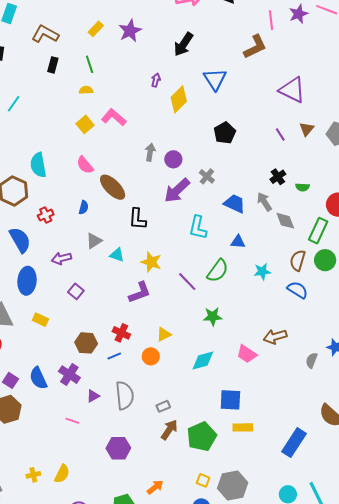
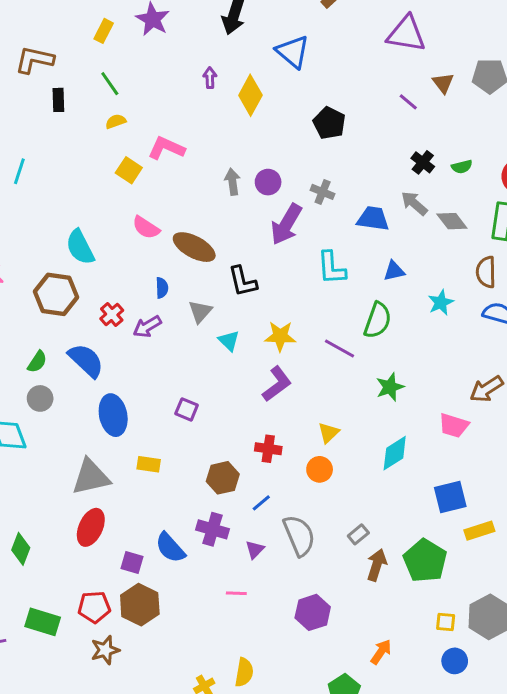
gray triangle: (94, 241) -> (200, 311), moved
cyan triangle: (117, 255) -> (229, 341), turned 42
purple arrow: (61, 258) -> (147, 327), moved
blue line: (114, 356) -> (261, 503), moved

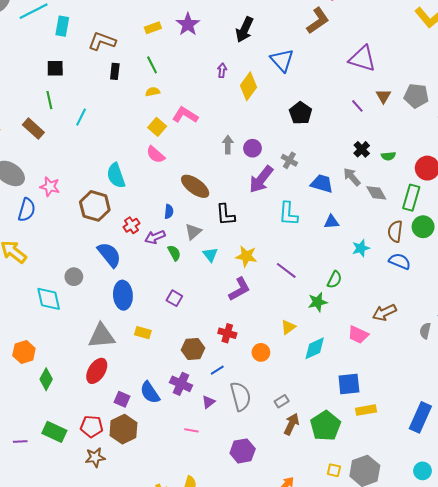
yellow rectangle: (104, 31) -> (153, 28), turned 35
pink semicircle: (146, 227) -> (156, 155), moved
green semicircle: (378, 320) -> (334, 280), moved, size x0.7
green semicircle: (37, 362) -> (174, 253), moved, turned -70
yellow triangle: (329, 433) -> (288, 327), moved

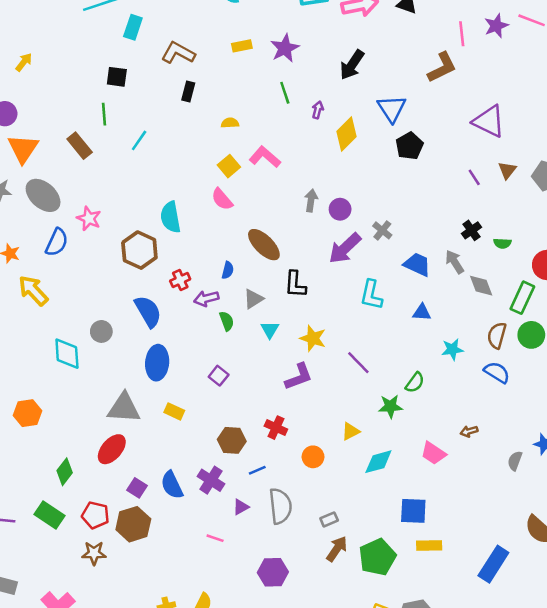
green line: (152, 65) -> (285, 93), moved
black pentagon: (301, 113) -> (409, 146), moved
brown arrow: (384, 313) -> (469, 431), size x0.6
green diamond: (46, 379) -> (65, 472), moved

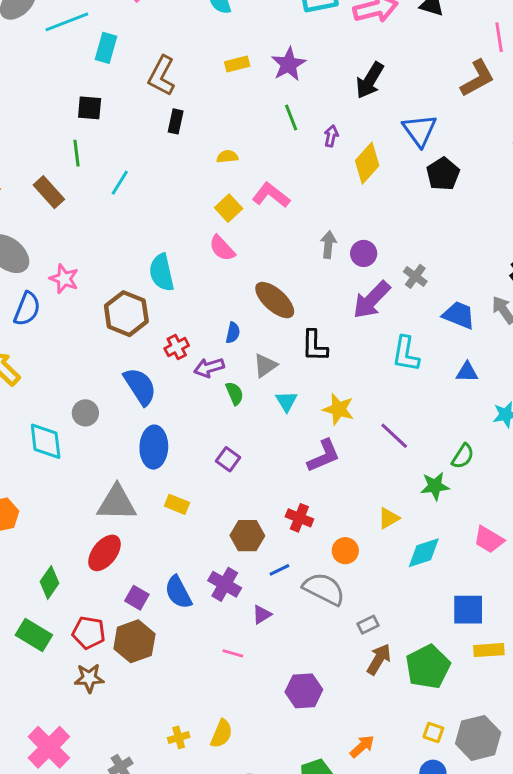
brown L-shape: (178, 53) -> (162, 76), turned -88
gray semicircle: (280, 506) -> (324, 589), moved, turned -54

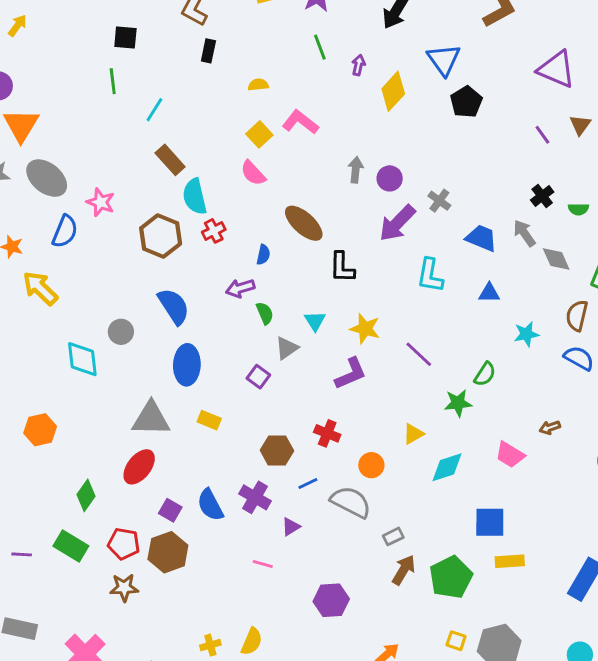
brown rectangle: (49, 192) -> (170, 160), moved
red cross: (177, 347) -> (214, 231), moved
gray triangle: (265, 365) -> (287, 348), moved

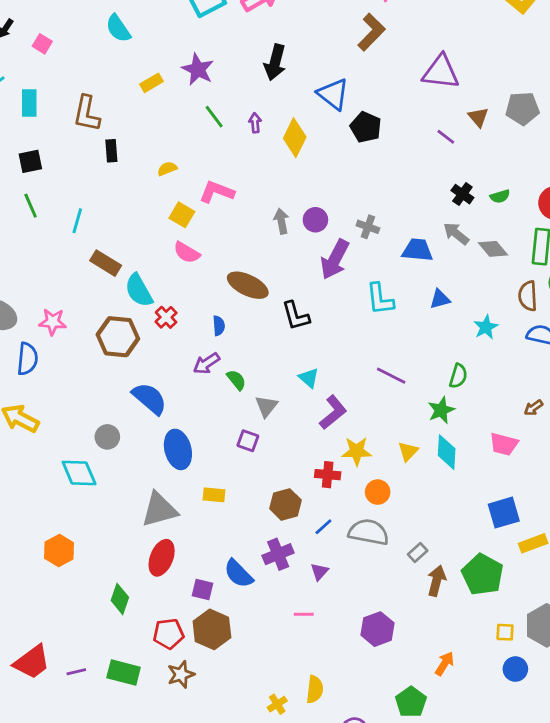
cyan triangle: (315, 321) -> (309, 378), moved
yellow star: (365, 329) -> (357, 451), moved
cyan diamond: (447, 467) -> (447, 452), moved, turned -52
purple cross: (255, 497) -> (278, 554), turned -36
green rectangle: (71, 546) -> (124, 673), moved

